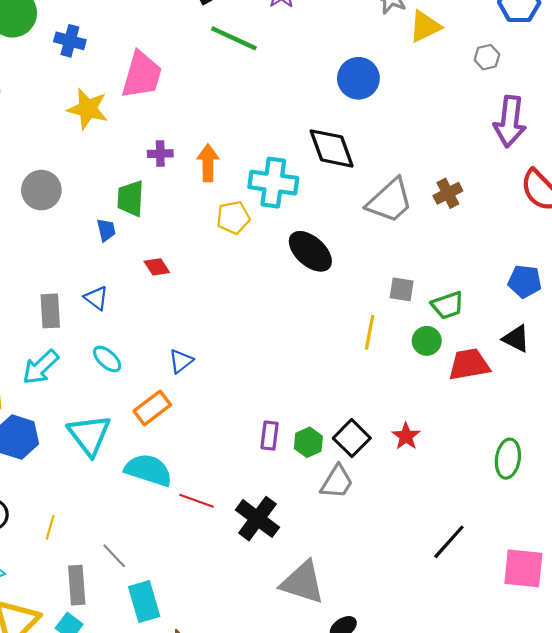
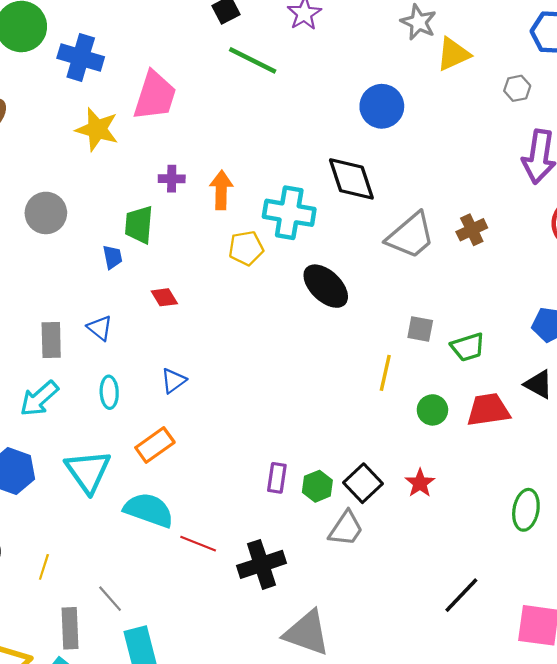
blue cross: (70, 41) -> (81, 58), size x1.4
green circle: (427, 341) -> (432, 410), moved
cyan ellipse: (107, 359) -> (109, 392), turned 44
blue triangle: (181, 361) -> (173, 381), moved
black cross: (257, 519) -> (262, 564), turned 33

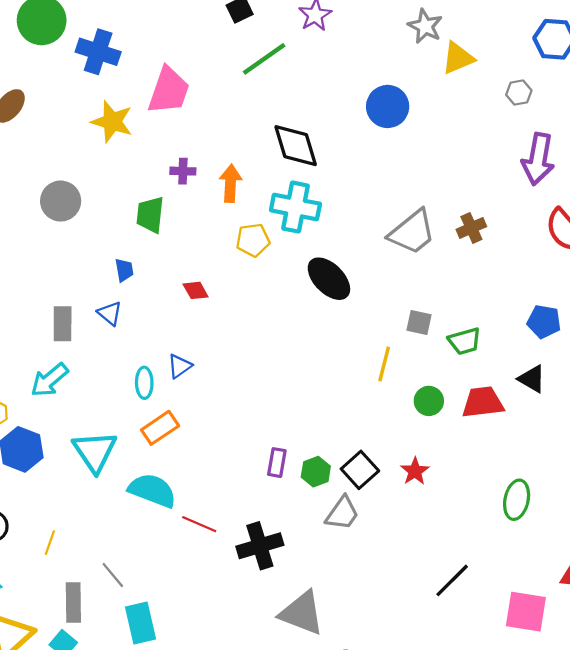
green line: (253, 60) -> (264, 59), turned -63
black diamond: (351, 179) -> (296, 146), moved
blue trapezoid: (112, 257) -> (124, 270), moved
red diamond: (164, 297) -> (196, 290), moved
cyan ellipse: (109, 392) -> (144, 383), moved

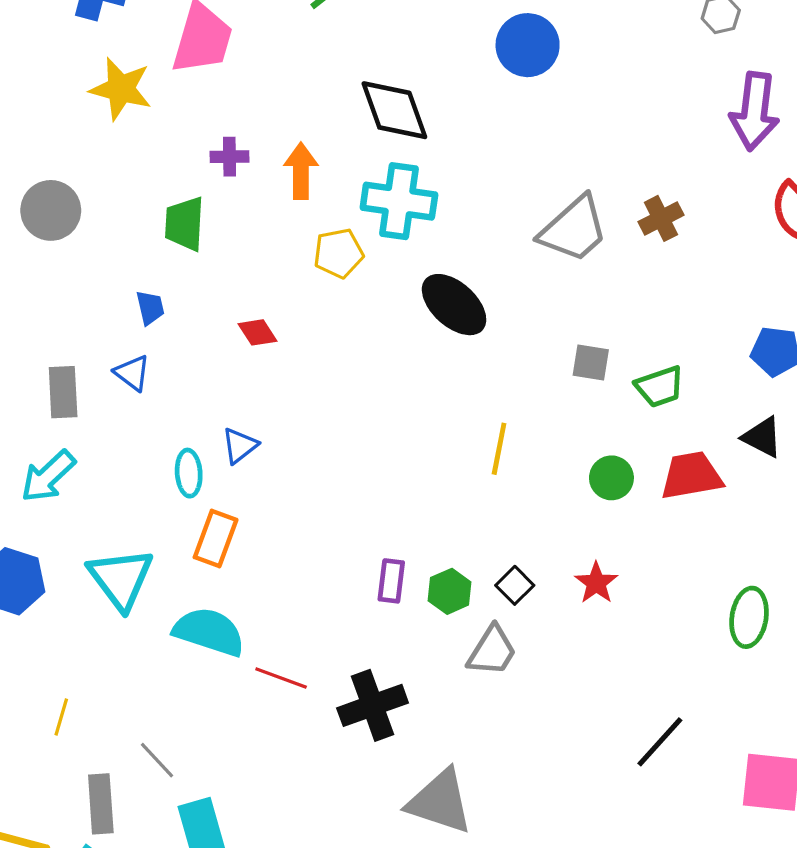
yellow line: (384, 364) -> (499, 449), moved
orange rectangle: (160, 428) -> (216, 538), turned -33
black square: (360, 470) -> (515, 585), size x0.7

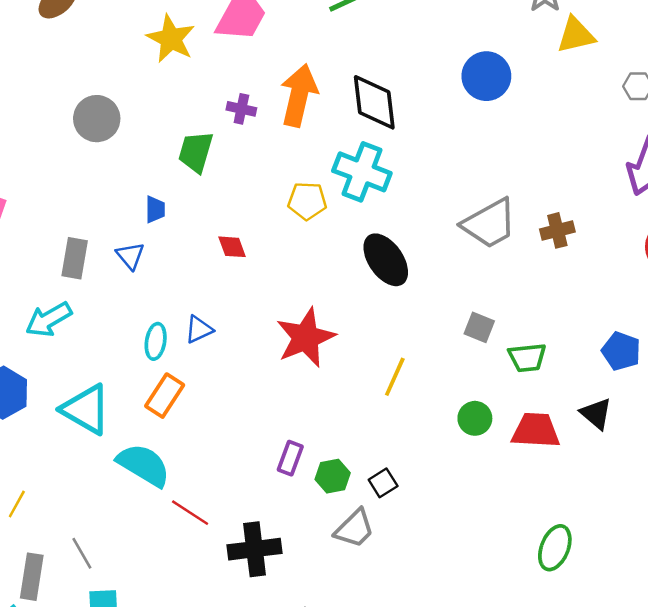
orange arrow: (301, 171) -> (299, 95), moved, size x1.4
cyan triangle: (121, 579) -> (86, 409), turned -36
red star: (596, 583) -> (306, 338), moved, size x1.8

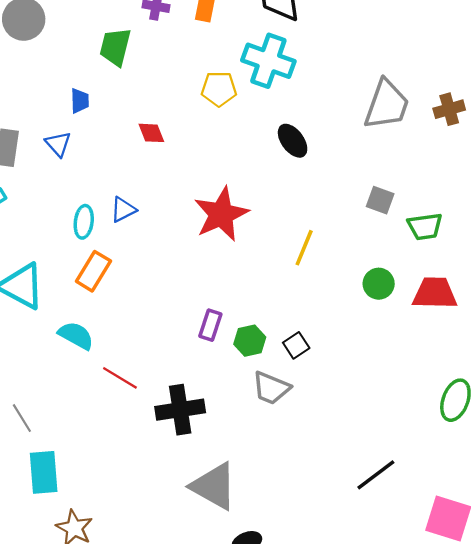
gray trapezoid: (489, 223) -> (387, 105), turned -40
black ellipse: (386, 260) -> (293, 141), size x0.7
cyan semicircle: (144, 465) -> (76, 336), size x0.7
gray trapezoid: (354, 529) -> (271, 388), turned 69

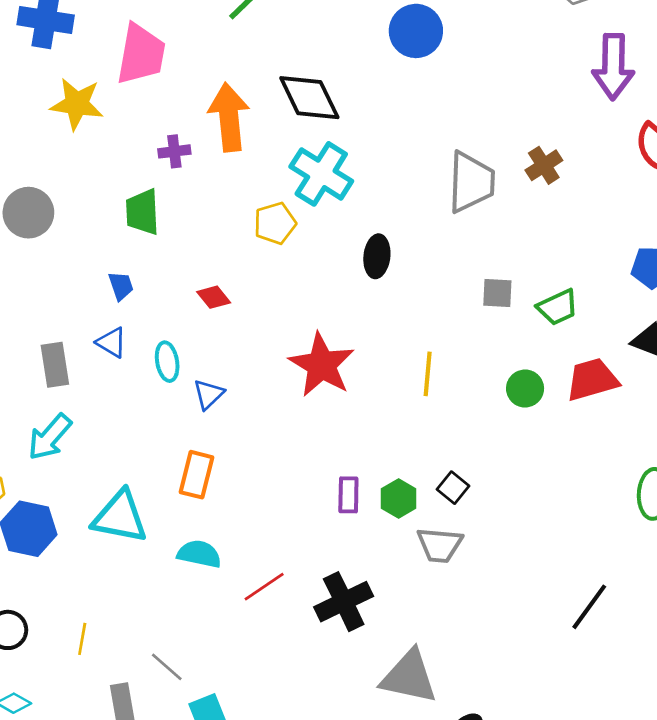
cyan cross: (268, 61) -> (321, 174), turned 30
black ellipse: (293, 141) -> (377, 256), turned 60
cyan ellipse: (84, 222) -> (167, 362), moved
red line: (120, 378) -> (264, 587), turned -48

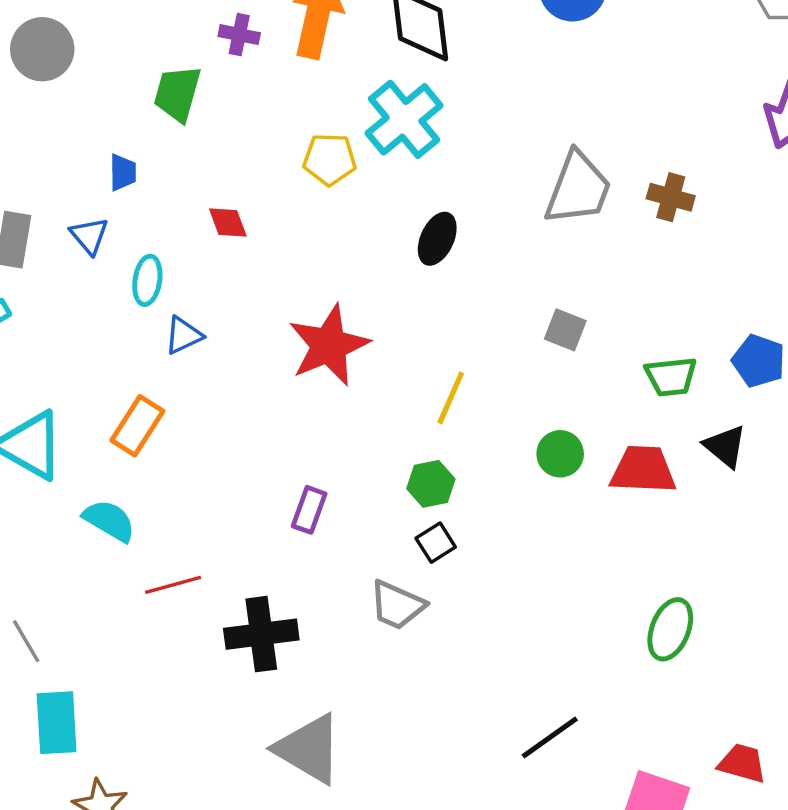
brown cross: (544, 165) -> (671, 197), turned 30
green trapezoid: (558, 307) -> (671, 377), moved
green hexagon: (399, 499) -> (431, 484), moved

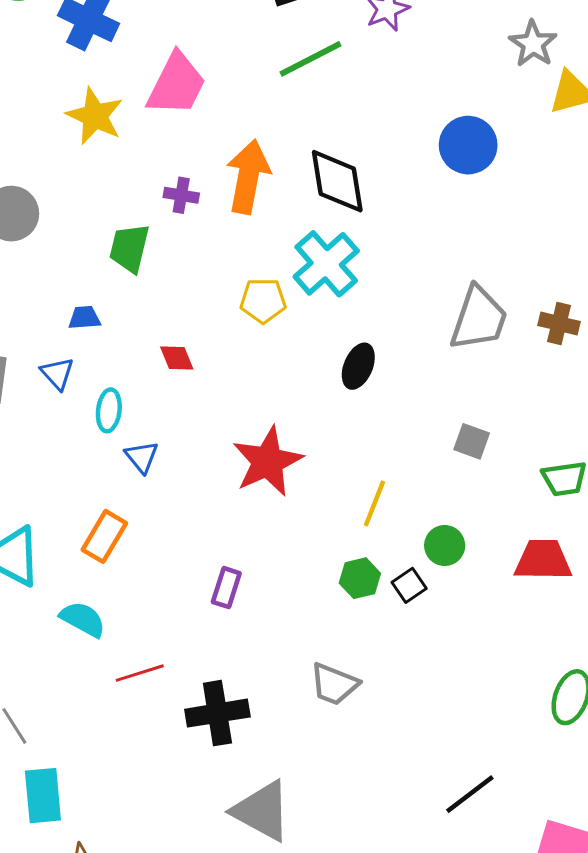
blue trapezoid: (123, 172) -> (84, 318), turned -92
blue triangle: (183, 335) -> (142, 457), turned -42
green circle: (560, 454) -> (445, 546), moved
purple rectangle: (309, 510) -> (226, 588), moved
black square: (436, 543) -> (409, 585), moved

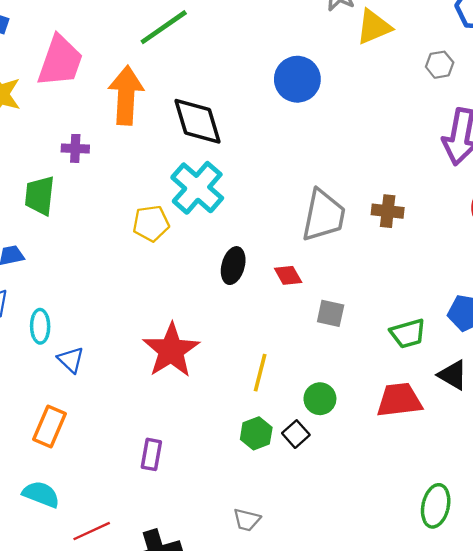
orange arrow: (248, 177) -> (126, 95), moved
red diamond: (177, 358) -> (288, 275), moved
gray trapezoid: (334, 684) -> (247, 520), size x0.7

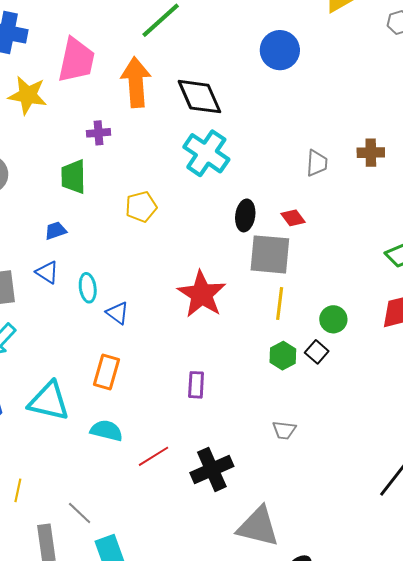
gray trapezoid: (324, 215) -> (317, 163), size x0.6
yellow pentagon: (151, 223) -> (141, 207), moved
gray square: (331, 313) -> (270, 254), moved, size x1.8

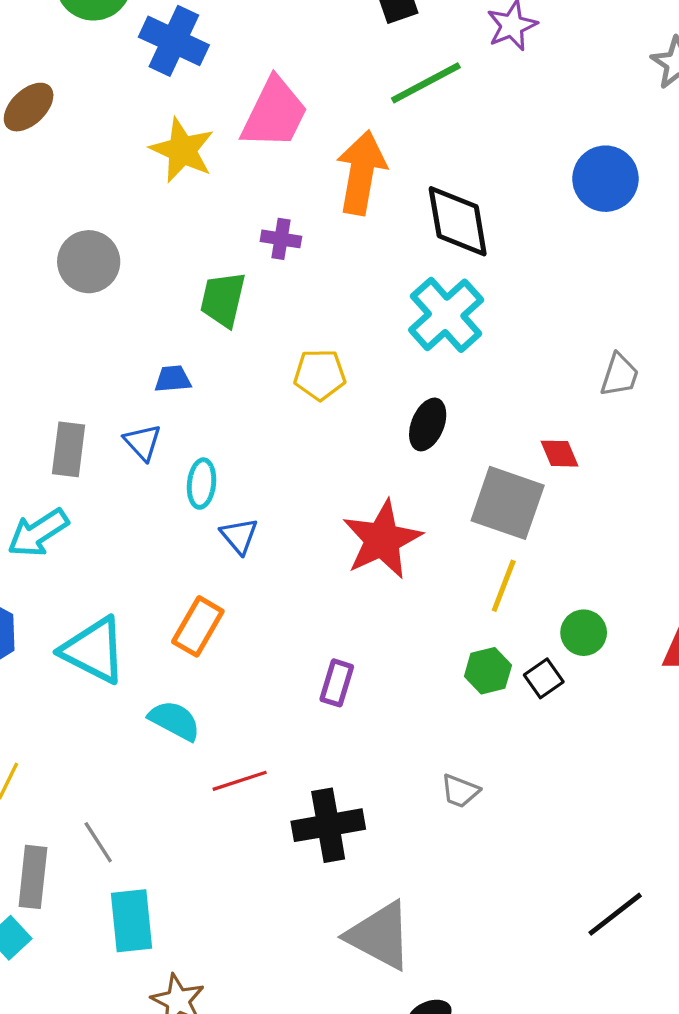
black ellipse: (245, 215) -> (428, 424), moved

